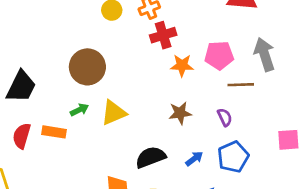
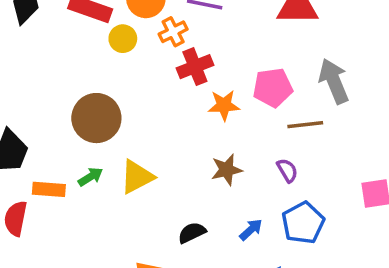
orange rectangle: (54, 132) -> (49, 189), moved
black semicircle: (151, 157) -> (192, 233), size x0.7

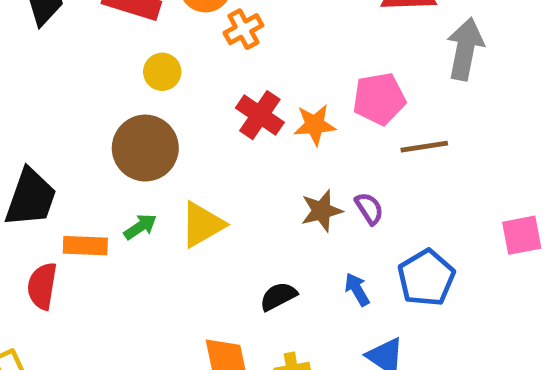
yellow circle: (123, 39) -> (162, 72), moved
red cross: (195, 67) -> (260, 115), moved, turned -32
gray arrow: (334, 81) -> (465, 49), moved, turned 36
purple semicircle: (287, 170) -> (369, 208), moved
blue arrow: (251, 230) -> (357, 289), turned -75

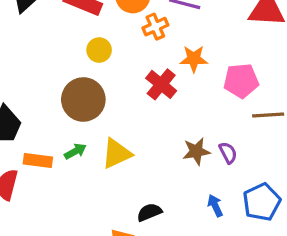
orange star: (315, 125) -> (194, 59), moved
black semicircle: (278, 296) -> (149, 212), moved

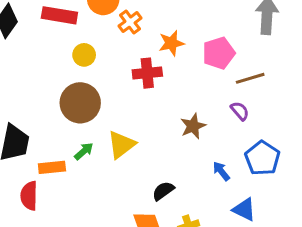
red cross: (161, 84) -> (147, 73), turned -32
purple semicircle: (228, 153) -> (240, 111), moved

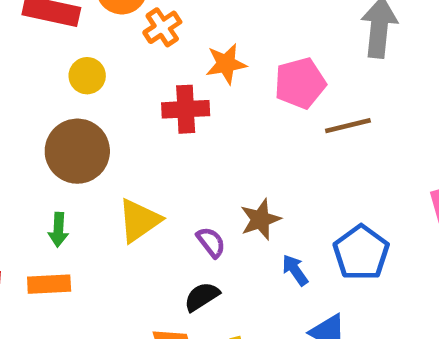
purple semicircle: (240, 111) -> (211, 242), moved
brown star: (193, 126) -> (260, 219), moved
green arrow: (84, 151) -> (58, 230), moved, turned 132
orange rectangle: (52, 167) -> (49, 284), moved

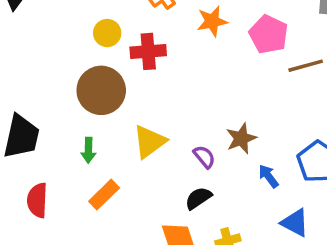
pink pentagon: (300, 83) -> (268, 34), turned -30
red cross: (186, 109) -> (148, 51), moved
orange rectangle: (49, 284) -> (104, 195), moved, turned -40

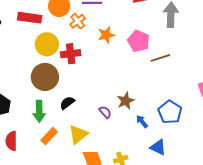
yellow circle: (107, 33) -> (47, 44), size x1.5
yellow triangle: (149, 142) -> (78, 135), moved
green arrow: (88, 150) -> (39, 111), size x1.5
black semicircle: (198, 198) -> (67, 103), moved

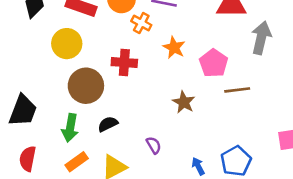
orange cross: (78, 21) -> (141, 23), turned -35
orange star: (106, 35) -> (174, 48), turned 30
yellow circle: (47, 44) -> (67, 44), moved
brown star: (126, 101) -> (184, 102), moved, turned -30

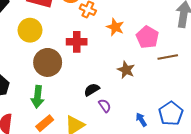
black semicircle: (108, 124) -> (92, 90), moved

